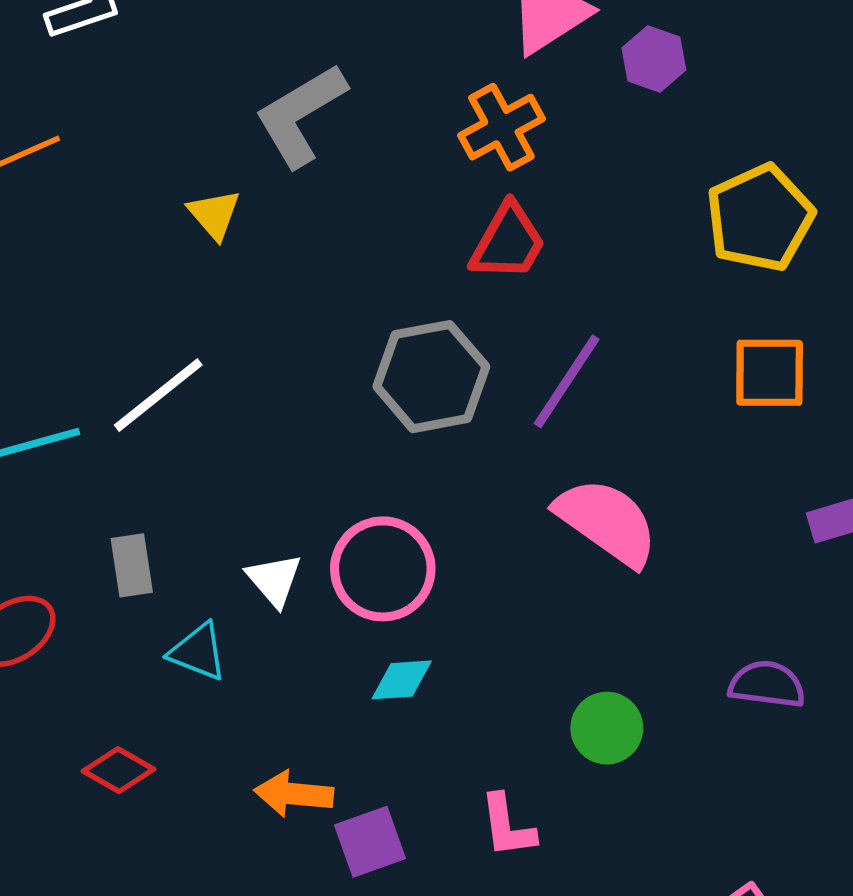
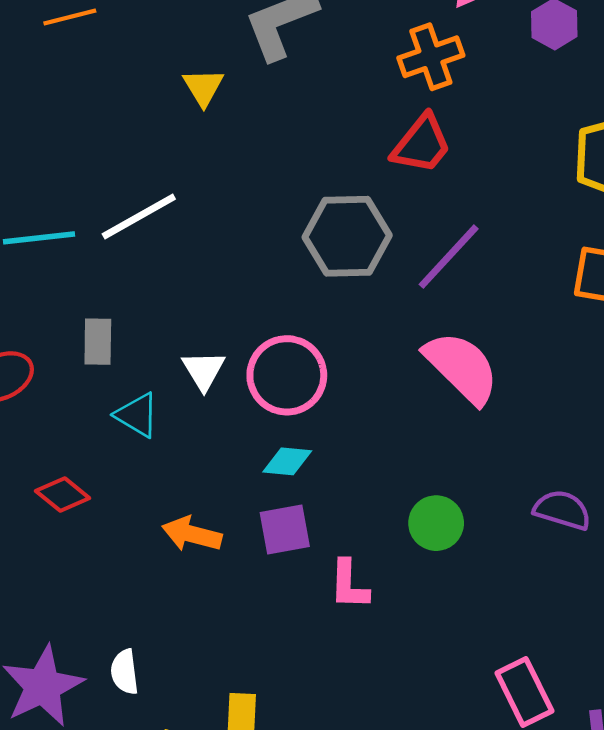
purple square: (370, 842) -> (285, 529), moved

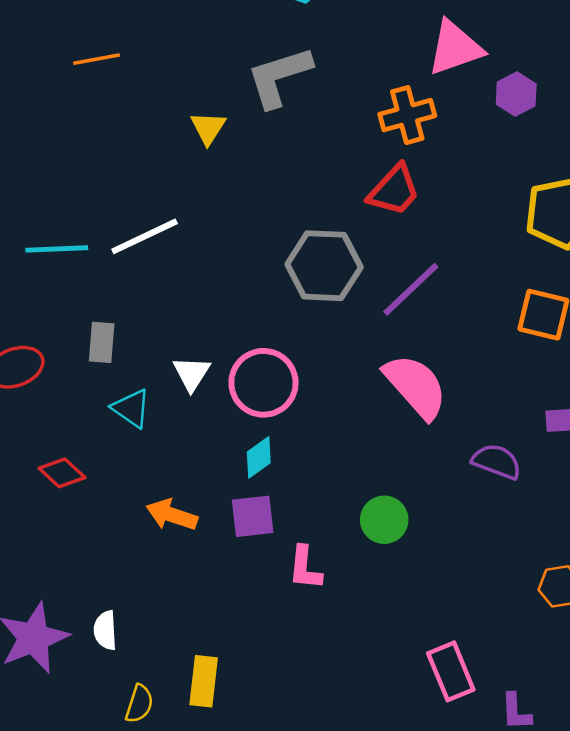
cyan diamond: (287, 461) -> (259, 457), turned -45
purple semicircle: (562, 510) -> (497, 462), moved

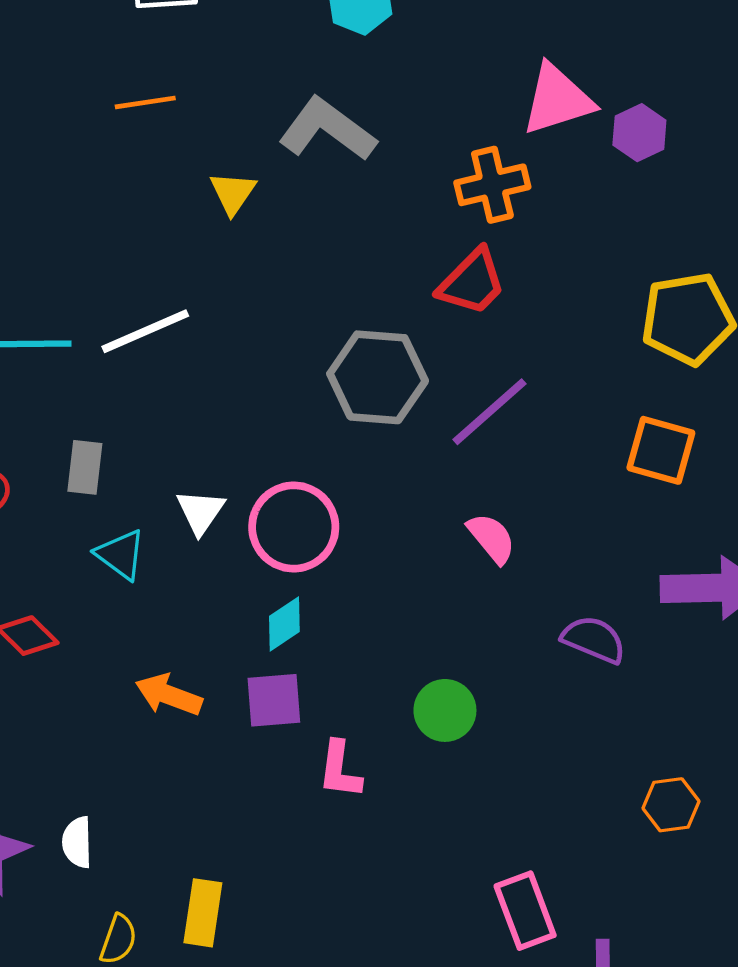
orange line: (96, 59) -> (145, 102), moved
gray L-shape: (279, 77) -> (327, 129), turned 52
purple hexagon: (516, 94) -> (639, 133), moved
pink semicircle: (416, 386) -> (491, 538), size x0.6

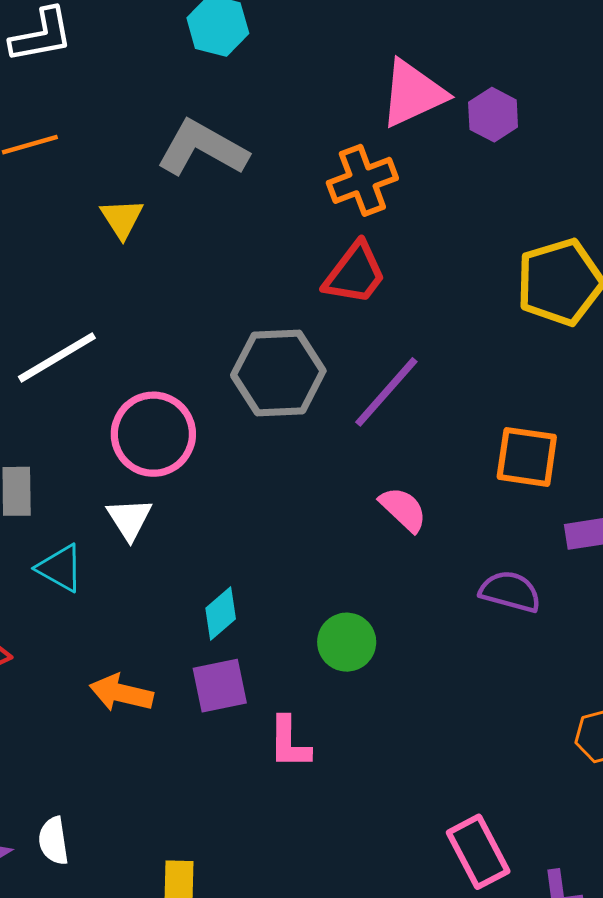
orange square: (661, 450) -> (527, 457), moved
pink circle: (294, 527) -> (153, 434), moved
green circle: (445, 710) -> (347, 642), moved

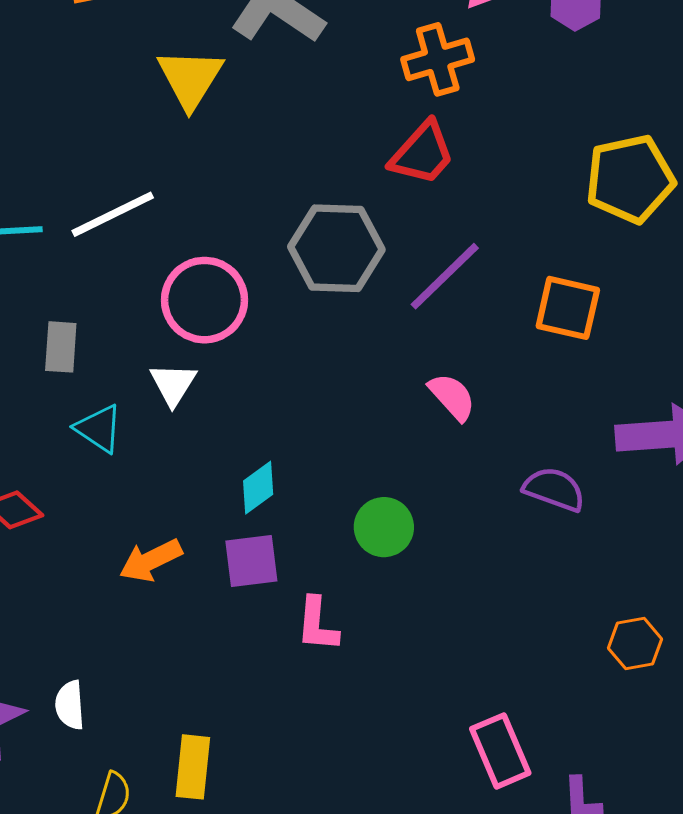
yellow triangle: (122, 219) -> (190, 78), size x1.5
orange square: (527, 457) -> (568, 308), moved
orange arrow: (121, 693) -> (151, 560), turned -44

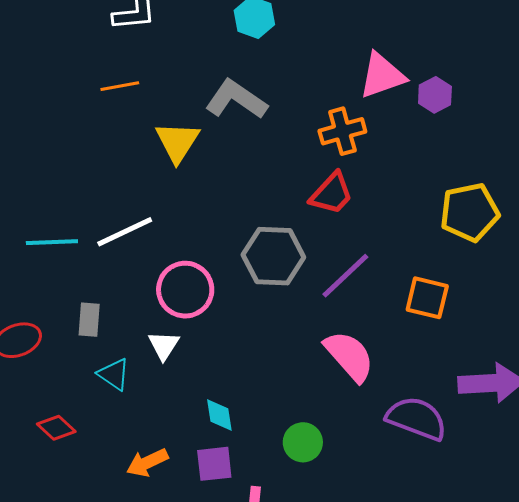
pink semicircle: (452, 397) -> (349, 356), size x1.6
cyan diamond: (258, 488) -> (219, 415), turned -63
purple semicircle: (554, 489) -> (417, 418), size x1.5

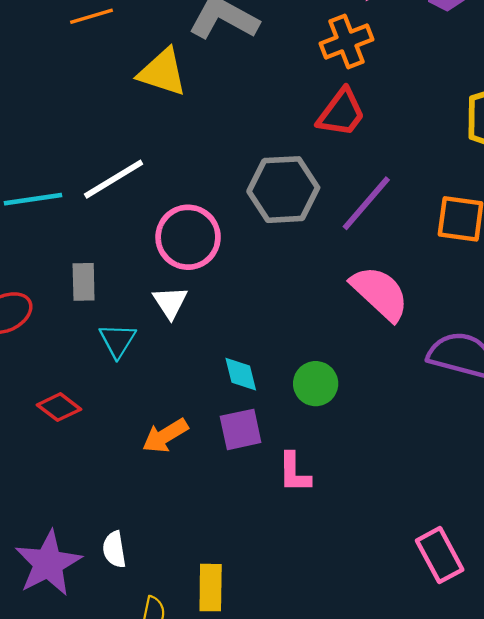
yellow triangle: (177, 142) -> (162, 72), turned -39
cyan triangle: (114, 374) -> (117, 340), turned 33
green circle: (303, 442) -> (316, 384), moved

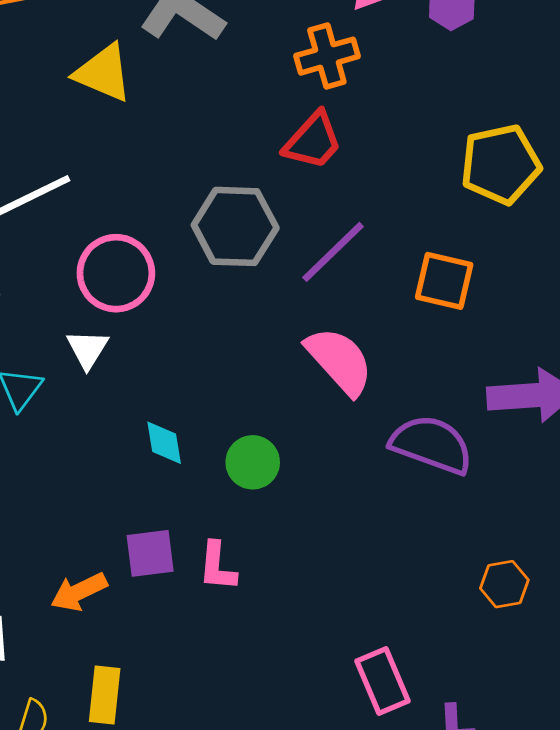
purple square: (241, 429) -> (150, 553), moved
orange arrow: (165, 436) -> (79, 592), moved

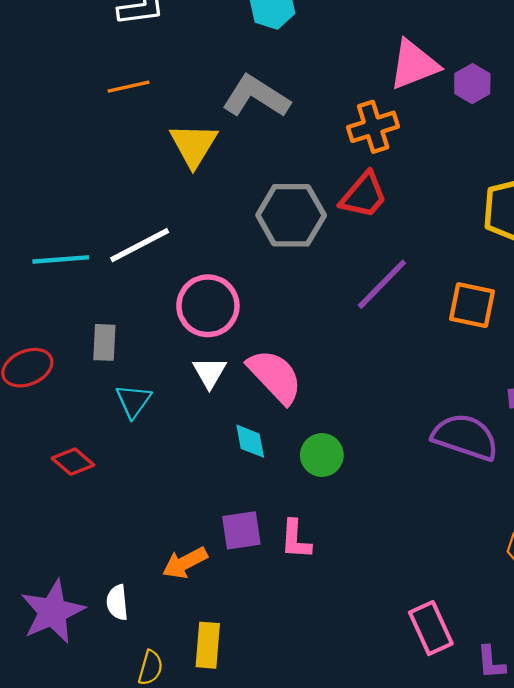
yellow triangle: (103, 73) -> (194, 145), turned 40
gray hexagon: (235, 226) -> (291, 215), moved
white triangle: (87, 349) -> (209, 372), moved
pink semicircle: (339, 361) -> (275, 376), moved

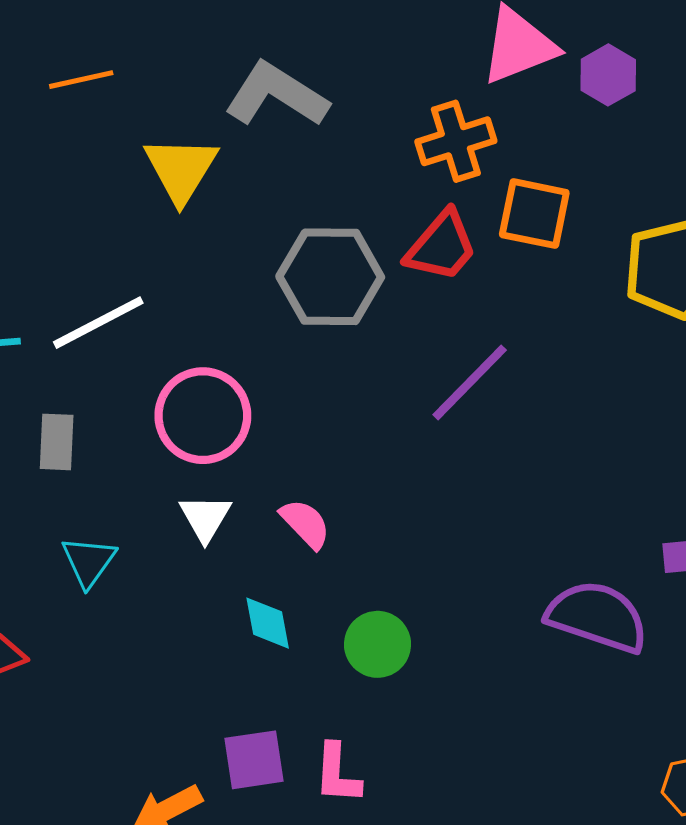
orange square: (472, 305) -> (534, 214), moved
gray rectangle: (104, 342) -> (57, 442), moved
pink semicircle: (275, 376) -> (305, 524), size x0.6

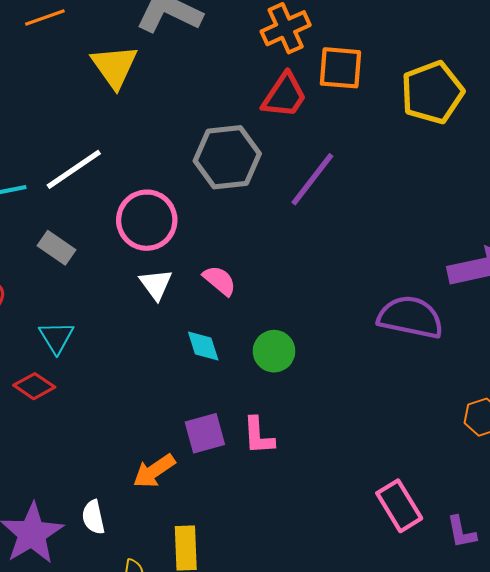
gray hexagon: (330, 277) -> (227, 157), moved
gray rectangle: (57, 442) -> (57, 248), turned -51
cyan triangle: (89, 561) -> (56, 337), moved

